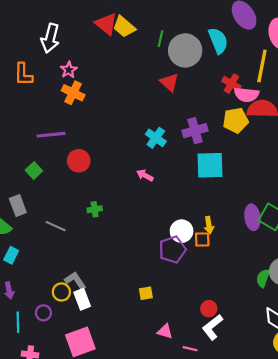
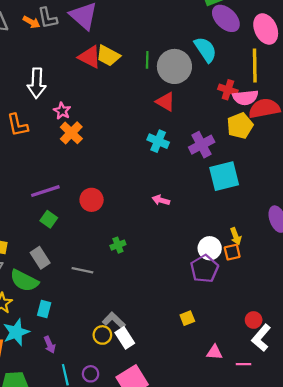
orange cross: (73, 93) -> (71, 133), turned 30
purple line: (51, 135) -> (45, 191), moved
cyan cross: (156, 138) -> (158, 141), moved
purple circle: (43, 313) -> (91, 374), moved

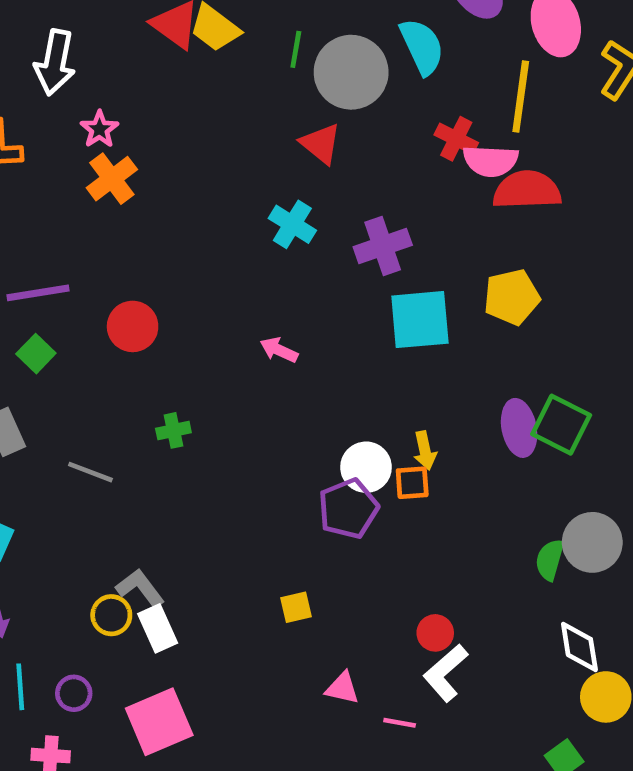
yellow pentagon: (240, 126) -> (512, 297), moved

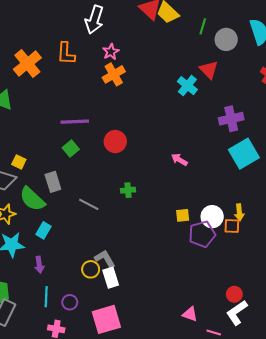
gray circle: (351, 72) -> (226, 39), size x0.7
cyan cross: (292, 224) -> (187, 86), moved
cyan square: (420, 320) -> (244, 154), turned -32
yellow square: (296, 607) -> (183, 215), moved

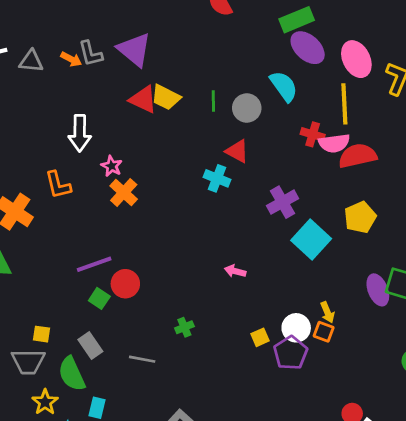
red circle: (115, 142) -> (125, 284), moved
green semicircle: (32, 199) -> (72, 374), turned 40
orange square: (232, 226) -> (324, 332), turned 35

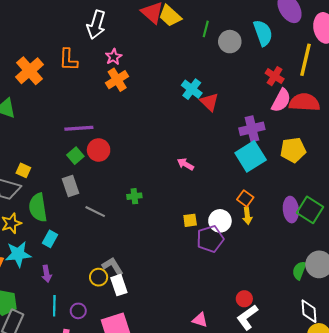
pink semicircle: (334, 143) -> (281, 100), moved, turned -70
red triangle: (237, 151) -> (209, 102), moved
purple cross: (283, 202) -> (252, 129), moved
orange square: (324, 332) -> (245, 198), moved
gray rectangle: (90, 346) -> (71, 186), moved

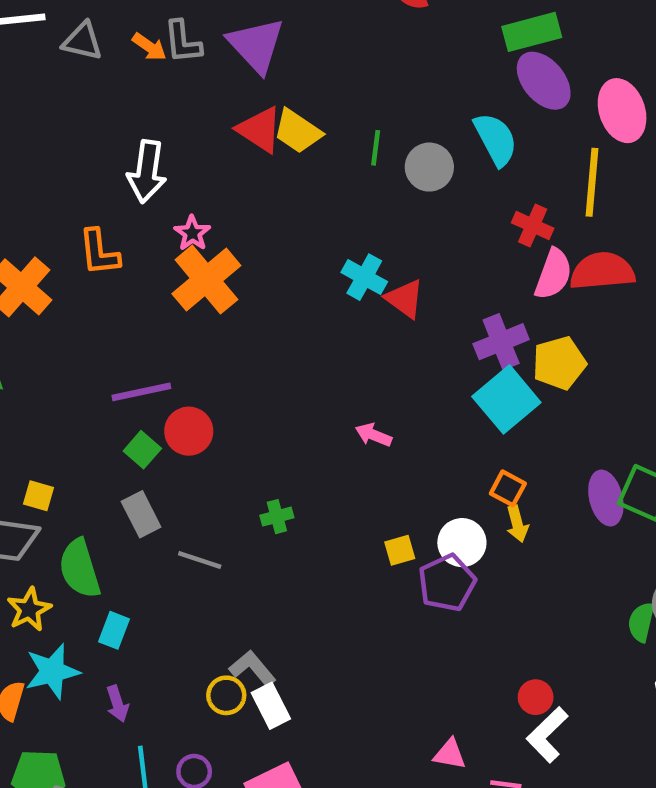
orange cross: (117, 80) -> (206, 280), size x1.4
yellow pentagon: (293, 150) -> (559, 363), moved

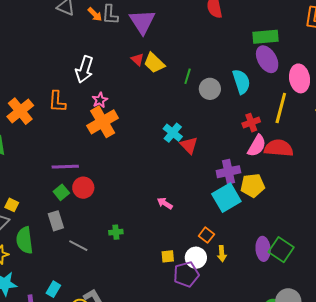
red triangle: (260, 130) -> (138, 59), size x0.6
red cross: (533, 225) -> (251, 123), turned 36
orange square: (508, 488) -> (206, 235), moved
cyan rectangle: (114, 630) -> (53, 289), moved

